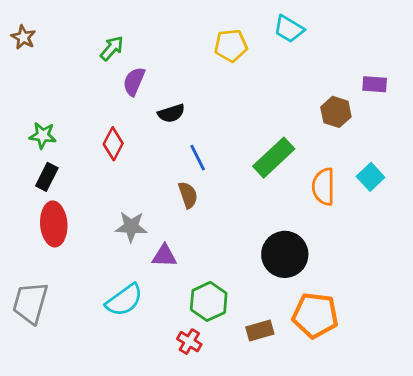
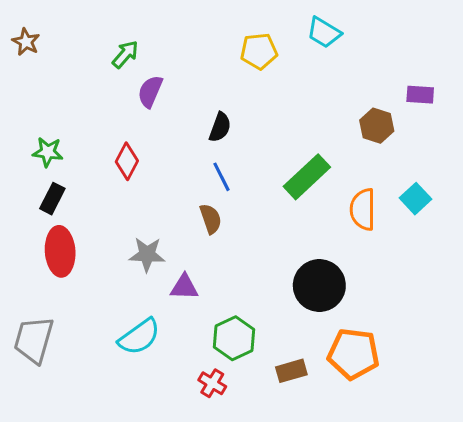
black semicircle: (171, 113) -> (220, 127), moved, turned -52

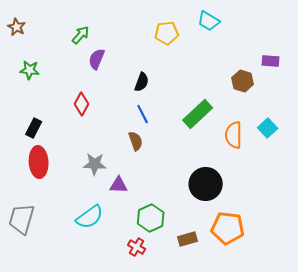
green star: (48, 152) -> (30, 70), moved

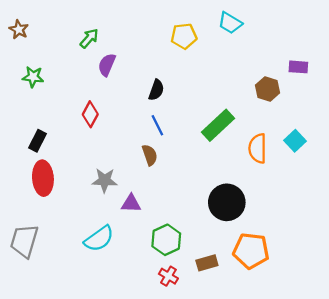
red cross: (137, 247) -> (168, 276), moved

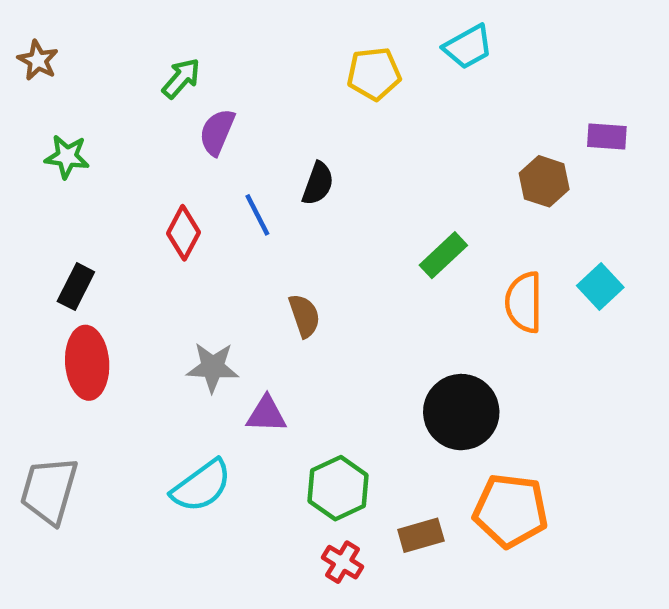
cyan trapezoid: (230, 23) -> (468, 47), turned -60
blue line: (157, 125) -> (257, 215), moved
green rectangle: (218, 125) -> (443, 255), size x0.7

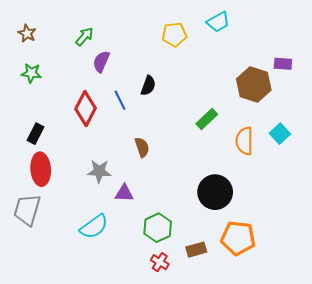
brown star: (38, 60) -> (27, 33), moved
brown hexagon: (544, 181) -> (254, 85), size x1.5
red diamond: (183, 233) -> (86, 109), size x1.4
gray trapezoid: (49, 490) -> (27, 210), moved

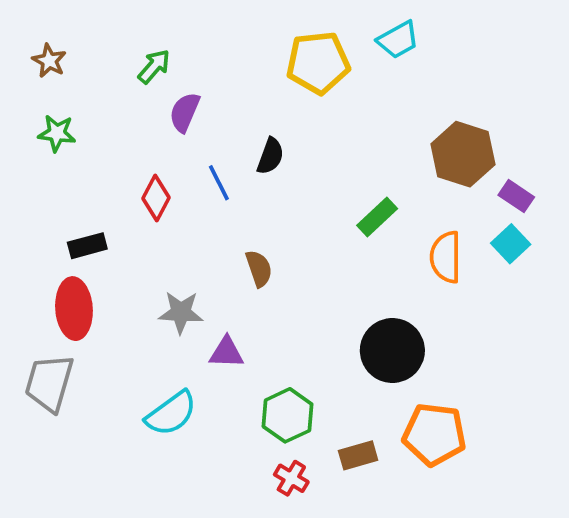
yellow pentagon: (174, 34) -> (318, 63), size x1.4
purple rectangle: (283, 64) -> (516, 196), moved, turned 30
red diamond: (86, 109) -> (156, 198), size x0.7
black rectangle: (35, 134) -> (87, 246), moved, turned 48

